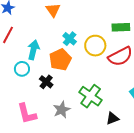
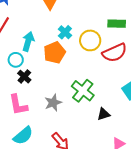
black cross: (46, 82) -> (24, 77), moved

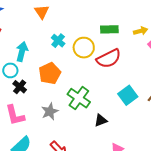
orange pentagon: (55, 53) -> (50, 73), moved

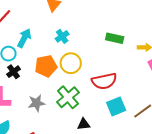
yellow circle: (84, 48) -> (71, 63), moved
red semicircle: (109, 59) -> (104, 81), moved

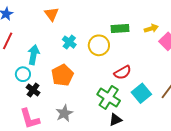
yellow circle: (71, 63) -> (99, 45), moved
red semicircle: (104, 81) -> (123, 73), size x0.7
green cross: (68, 97) -> (109, 97), moved

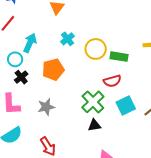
green rectangle: (120, 28) -> (119, 57), moved

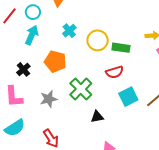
cyan circle: (15, 59) -> (33, 12), moved
orange pentagon: (53, 70) -> (55, 61), turned 30
green cross: (93, 102) -> (81, 89), moved

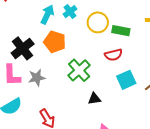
cyan arrow: (32, 35) -> (47, 15), moved
black cross: (23, 69) -> (23, 48), size x1.6
gray star: (49, 99) -> (37, 78), moved

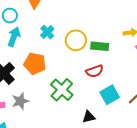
cyan arrow: (47, 15) -> (14, 37), moved
black triangle: (94, 99) -> (89, 117), moved

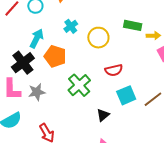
cyan arrow: (14, 37) -> (37, 38), moved
green rectangle: (100, 46) -> (133, 25), moved
black triangle: (89, 117) -> (103, 115), turned -32

